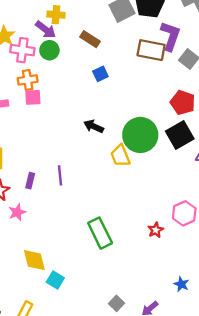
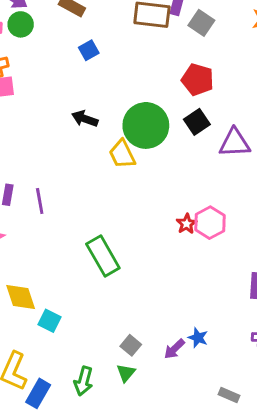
black square: (180, 135) -> (197, 122), size x0.7
purple line: (60, 175) -> (40, 201), moved
red star: (156, 230) -> (187, 224), moved
blue star: (181, 284) -> (198, 338), moved

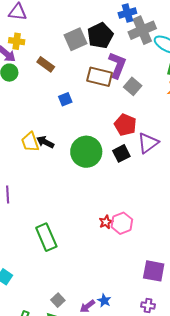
blue square: (89, 50) -> (65, 99), moved
purple triangle: (234, 143) -> (148, 143), moved, turned -40
yellow trapezoid: (122, 154) -> (30, 142), moved

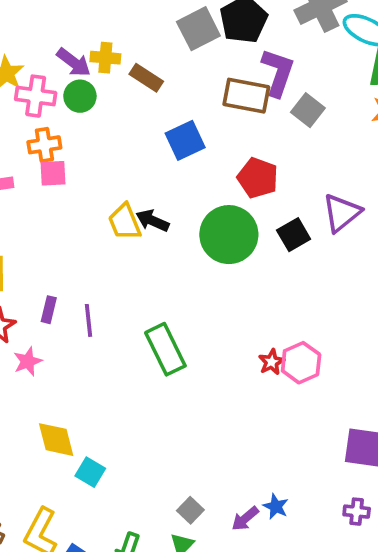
yellow cross: (17, 41) -> (105, 58), moved
blue square: (65, 99) -> (185, 140), size x1.5
red pentagon: (125, 125) -> (258, 178), moved
green rectangle: (46, 237) -> (165, 349), moved

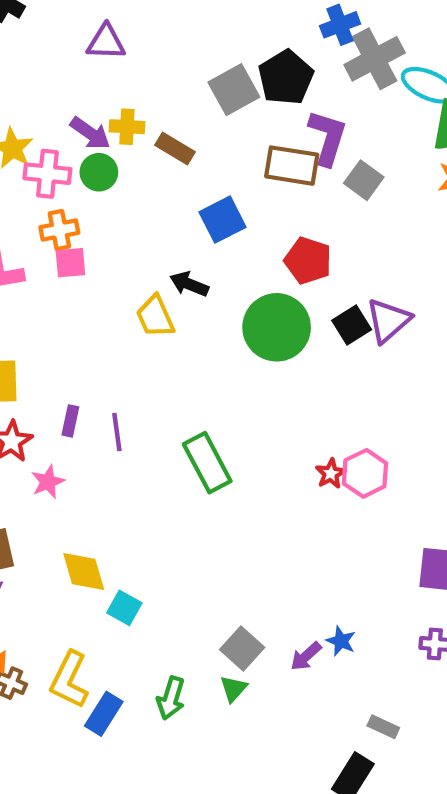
purple triangle: (342, 213) -> (388, 321), moved
black arrow: (152, 221) -> (189, 284), moved
gray square: (190, 510) -> (242, 649), size x1.4

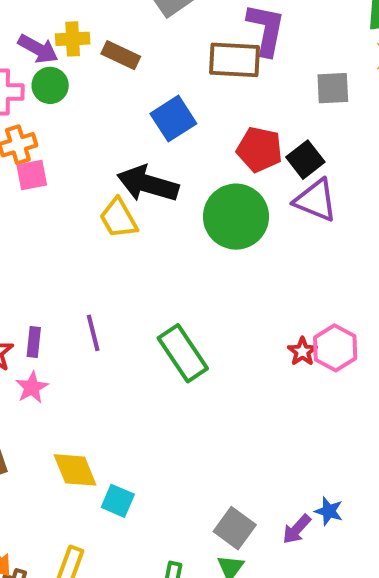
gray square: (364, 180) -> (333, 88), moved, turned -33
black arrow: (189, 284) -> (148, 184), size x1.6
purple triangle: (388, 321) -> (316, 200), moved, turned -51
black square: (352, 325) -> (305, 160), moved
purple rectangle: (70, 421) -> (34, 342), moved

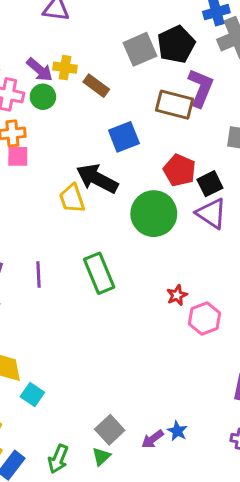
red star: (302, 352) -> (177, 295), moved
green rectangle: (183, 353) -> (99, 273), moved

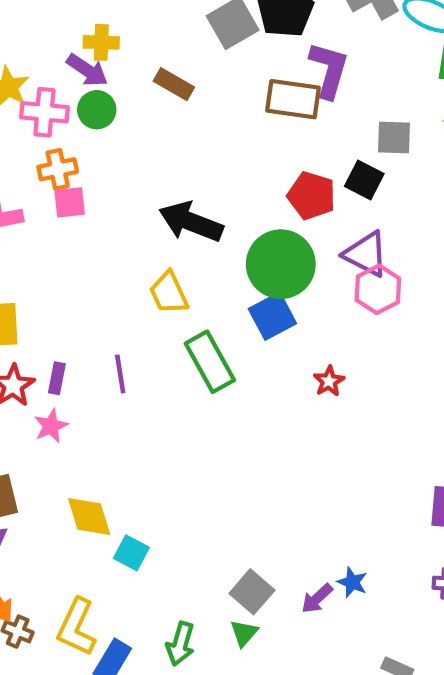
yellow cross: (65, 68) -> (101, 42), moved
blue square: (124, 137) -> (272, 316), moved
black square: (210, 184) -> (364, 180), moved, turned -30
yellow trapezoid: (72, 198) -> (169, 293), moved
pink hexagon: (204, 319) -> (378, 289), moved

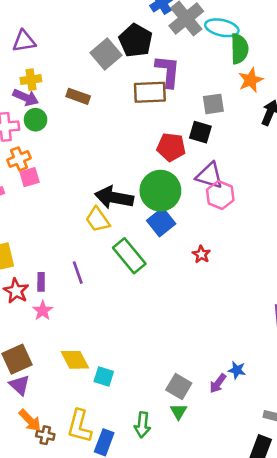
black arrow: (191, 222) -> (114, 198), moved

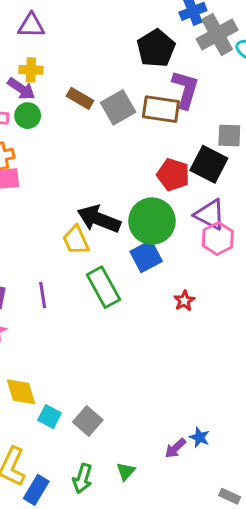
gray square: (106, 54) -> (118, 107), moved
black square: (200, 132) -> (209, 164), size x1.4
gray square: (179, 387) -> (88, 421), moved

